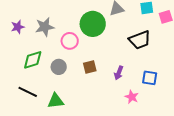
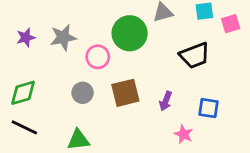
green diamond: (33, 60) -> (23, 93), moved
brown square: (90, 67) -> (125, 93), size x1.5
black line: (28, 92) -> (24, 127), moved

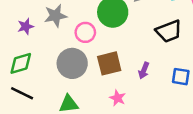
purple star: (26, 37) -> (26, 26), moved
gray circle: (83, 93) -> (72, 63), size x1.6
pink star: (184, 134) -> (118, 98), moved

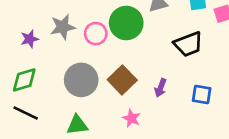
pink circle: (85, 32) -> (96, 34), moved
brown square: (109, 63) -> (122, 80), turned -30

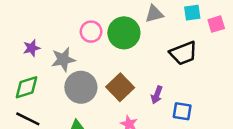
gray star: (63, 27) -> (63, 59), moved
pink circle: (96, 34) -> (91, 32), moved
blue square: (202, 94) -> (182, 111), moved

